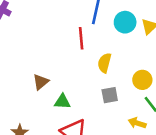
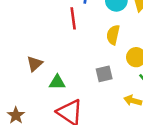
yellow semicircle: (104, 63) -> (113, 35), moved

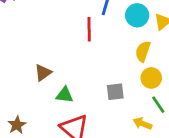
yellow semicircle: (113, 35) -> (143, 51), moved

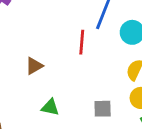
brown triangle: (43, 73) -> (34, 66), moved

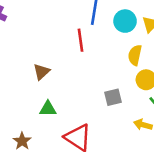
green triangle: (50, 107) -> (48, 109), moved

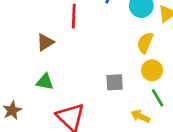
red line: (80, 40) -> (74, 16), moved

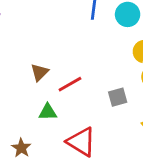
red line: (74, 16) -> (70, 84), moved, turned 70

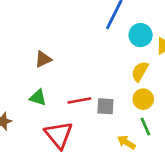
red line: (70, 84) -> (79, 100), moved

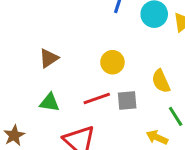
yellow semicircle: (140, 71) -> (161, 81), moved, turned -45
yellow circle: (143, 99) -> (112, 62), moved

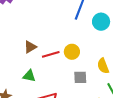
red line: (97, 99) -> (51, 54), moved

